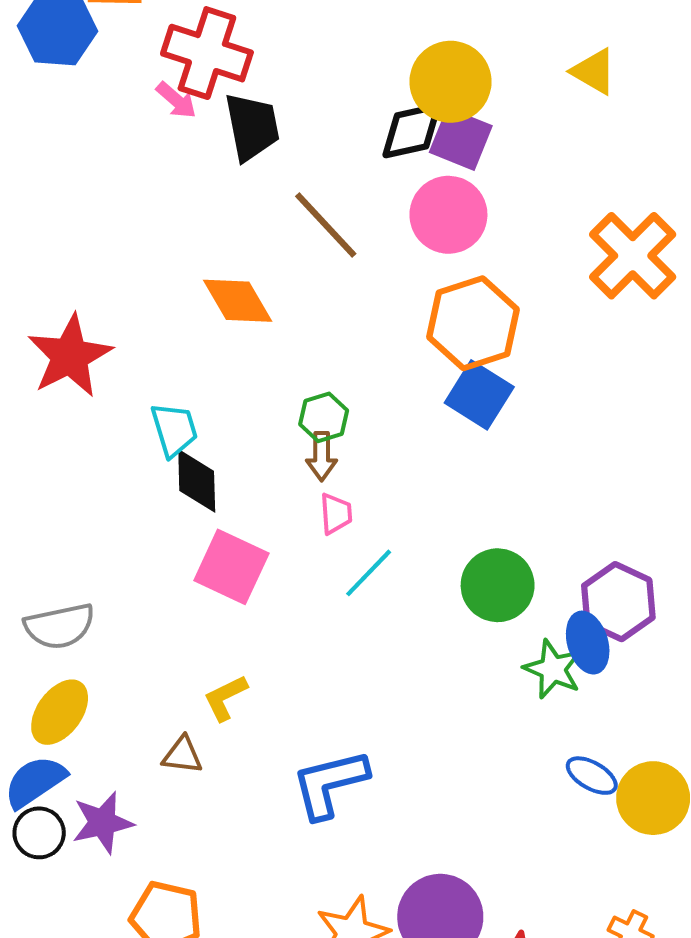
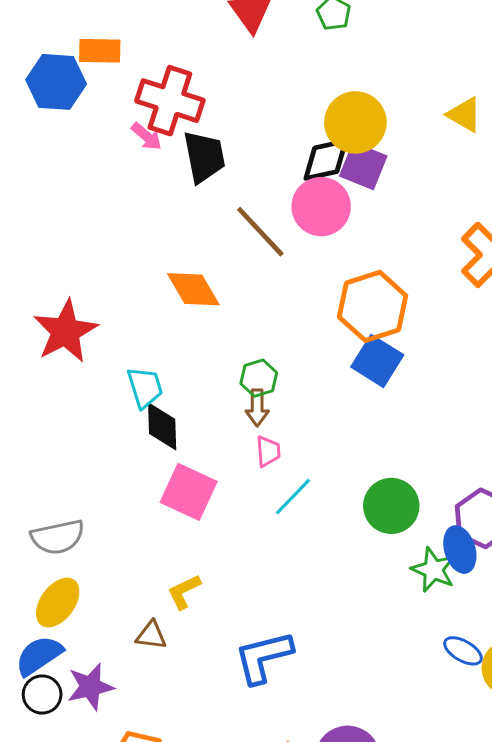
pink circle: (448, 215) -> (321, 207), moved

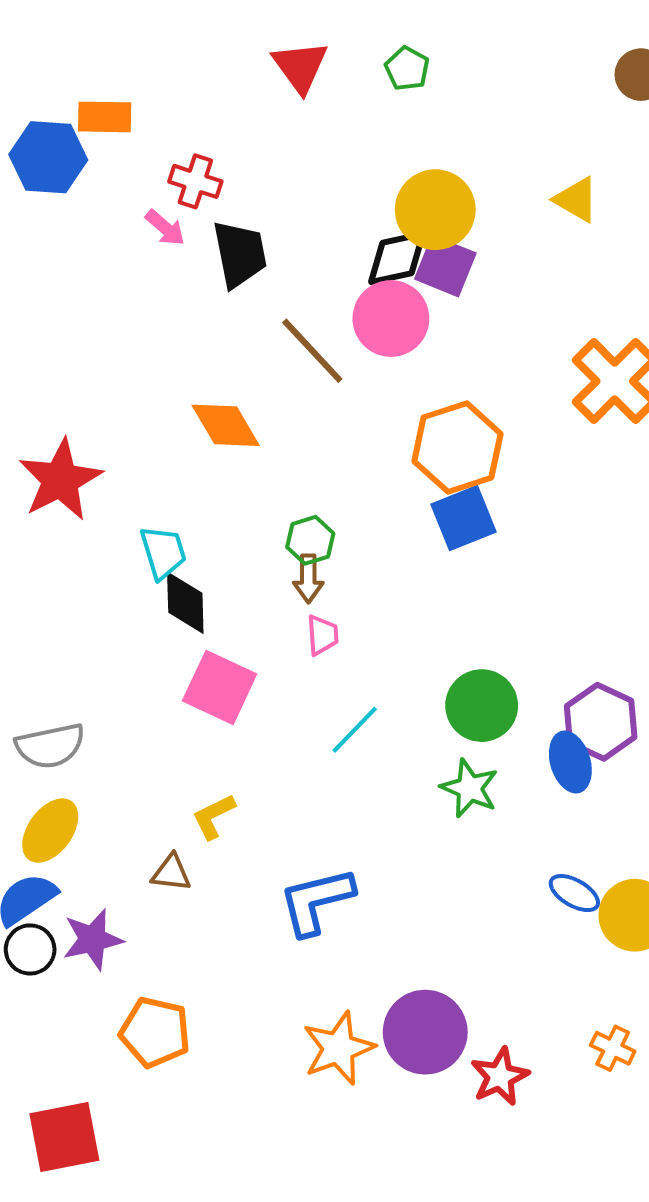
red cross: (170, 101) -> (195, 181), size x0.6
blue square: (377, 361) -> (463, 518), turned 36
cyan line: (293, 497) -> (355, 730), moved
green star: (433, 570) -> (470, 788), moved

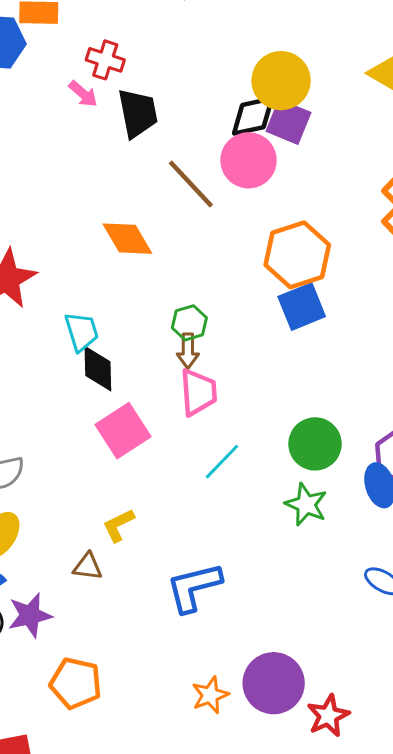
pink trapezoid: (322, 635) -> (198, 392), size x1.6
pink square: (220, 687) -> (123, 431), turned 32
orange star: (339, 1048) -> (210, 695), size x0.7

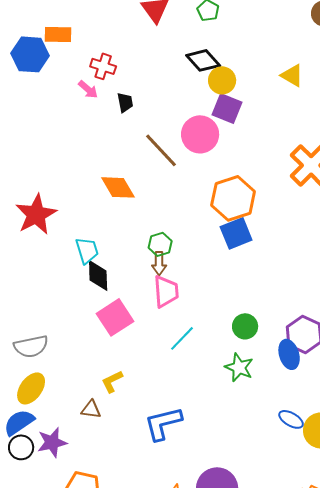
yellow circle: (281, 81) -> (222, 80), size x0.7
black trapezoid: (138, 113) -> (125, 102), size x0.6
black diamond: (253, 116) -> (203, 60), moved, turned 60
green circle: (315, 444) -> (245, 326), size x0.7

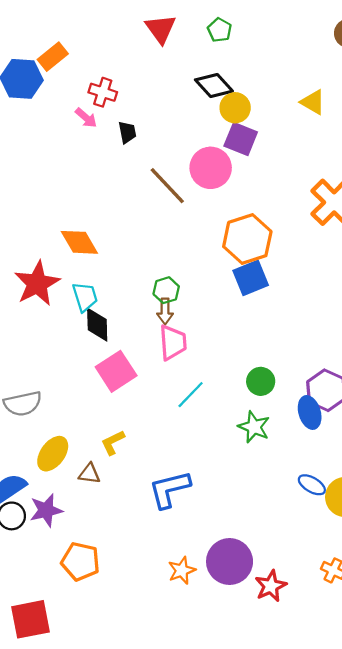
orange rectangle: (58, 34) -> (53, 57), turned -40
orange diamond: (118, 187) -> (79, 242), moved
red star: (36, 214) -> (37, 283), moved
yellow ellipse: (31, 388) -> (53, 454), moved

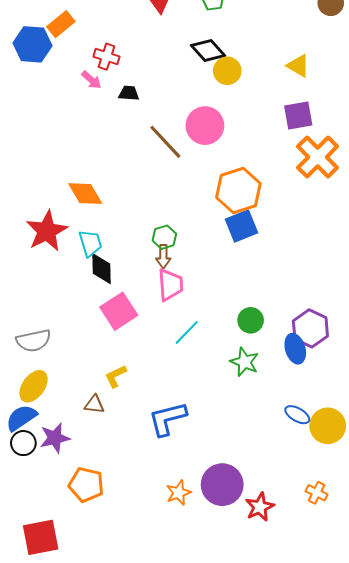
black trapezoid: (127, 132) -> (129, 93), turned -75
purple square: (241, 139) -> (298, 115), moved, turned -32
yellow ellipse: (53, 454) -> (34, 386), moved

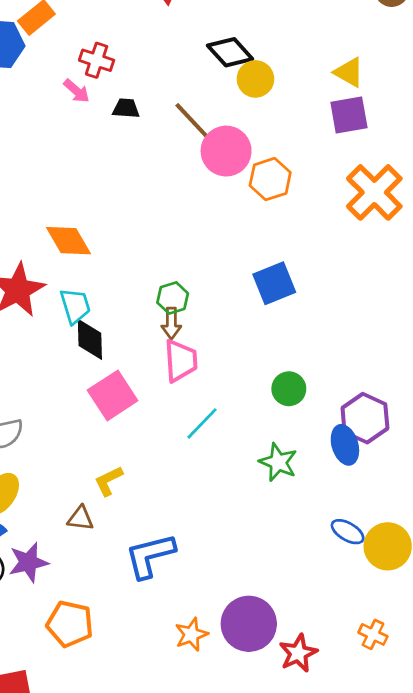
purple square: (298, 115) -> (349, 115), moved
brown line: (165, 142) -> (195, 124), moved
orange hexagon: (238, 190) -> (270, 179), moved, size x0.7
green circle: (251, 320) -> (289, 389), moved
blue L-shape: (167, 419) -> (150, 556), moved

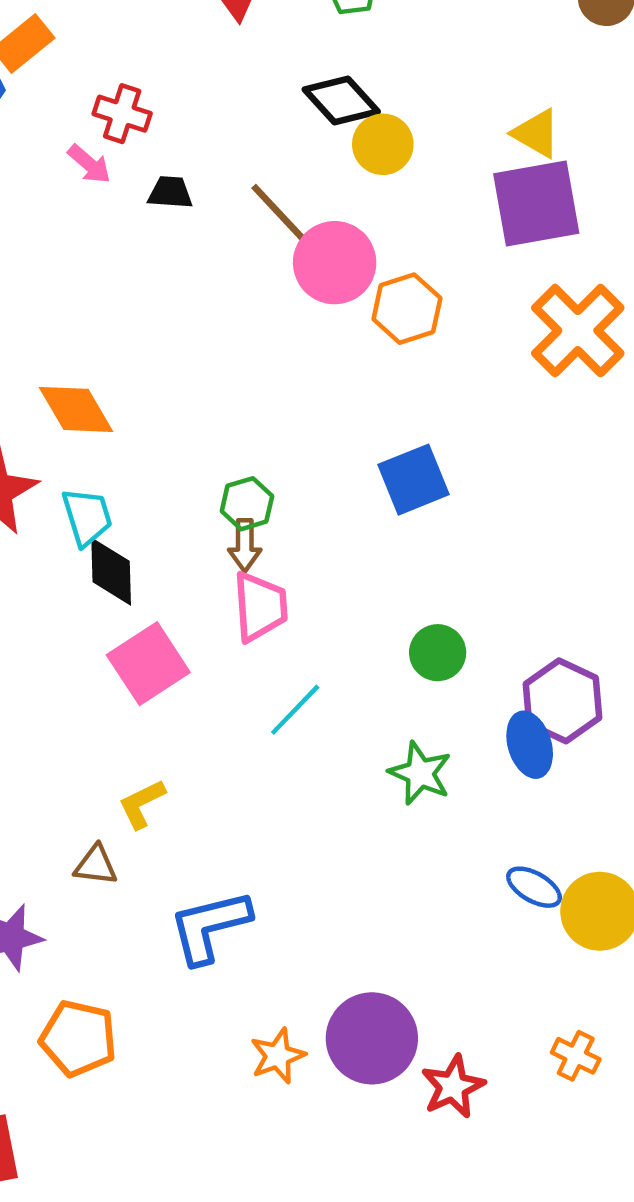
purple square: (349, 115) -> (536, 203), size x1.4

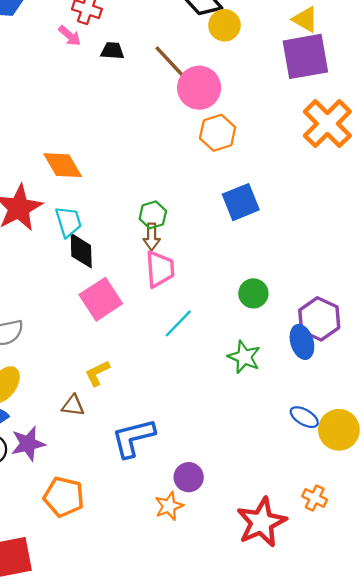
orange hexagon: (407, 309) -> (218, 133), moved
purple circle: (372, 1038) -> (189, 477), moved, size x0.6
orange cross: (576, 1056) -> (315, 498), moved
red star: (453, 1087) -> (261, 522), size x1.5

